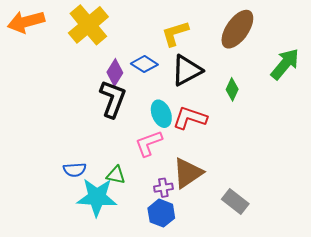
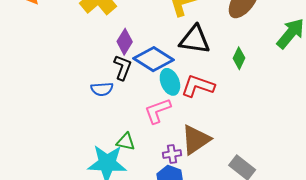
blue diamond: (144, 64) -> (153, 59), moved, size x1.5
black triangle: (187, 70) -> (195, 40), turned 36
black L-shape: (113, 99) -> (123, 67), size x0.7
blue semicircle: (75, 170) -> (102, 89), moved

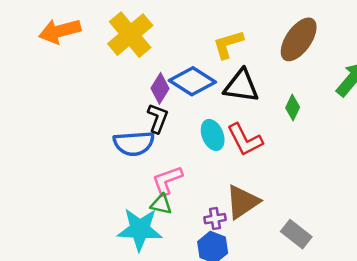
blue diamond: (153, 59) -> (192, 81), moved
red L-shape: (198, 86) -> (245, 140), turned -136
blue semicircle: (102, 89) -> (134, 143), size x1.6
pink L-shape: (158, 111) -> (167, 180), moved

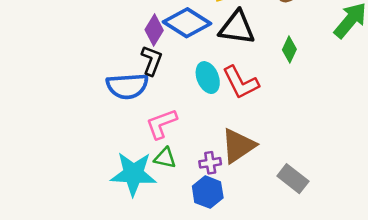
green triangle: (161, 204) -> (165, 158), moved

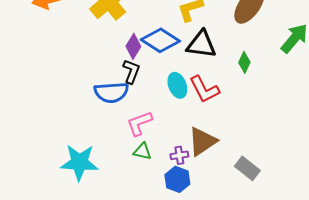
cyan star: (133, 174) -> (79, 162), moved

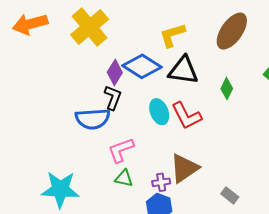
gray rectangle: (247, 168) -> (230, 195), size x0.7

